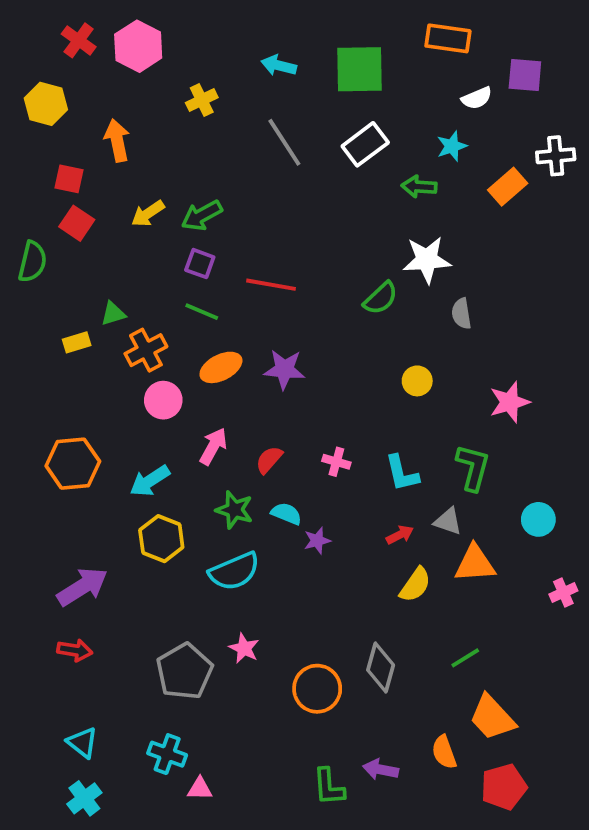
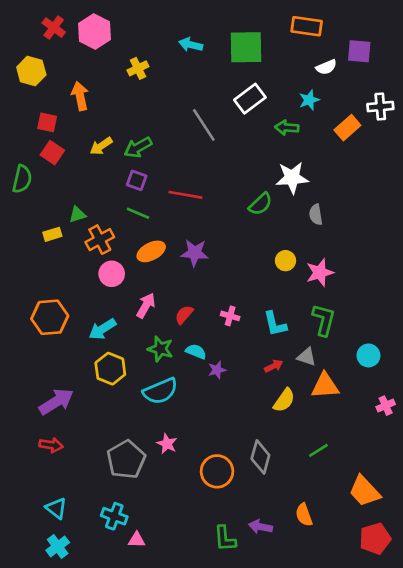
gray line: (284, 142) -> (204, 125), moved
pink star: (510, 402) -> (320, 273), moved
orange trapezoid: (492, 718) -> (365, 491), moved
red pentagon: (504, 787) -> (375, 539), moved

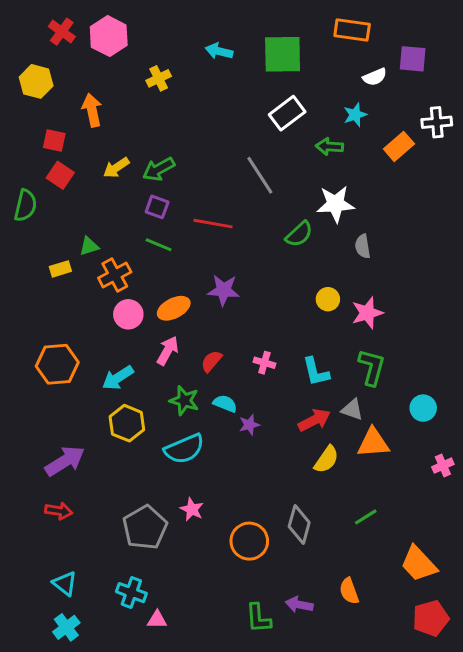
gray line: (204, 125) -> (260, 175), moved
orange ellipse: (151, 251) -> (174, 308), moved
red arrow: (274, 366) -> (314, 420), size x1.5

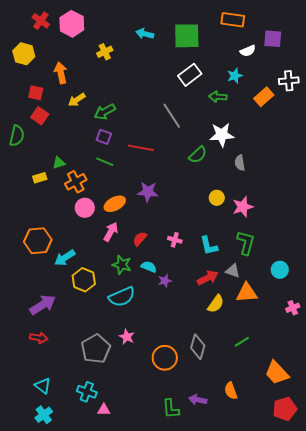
yellow arrow: (116, 168) -> (77, 100), moved
cyan arrow: (118, 378) -> (65, 258), moved

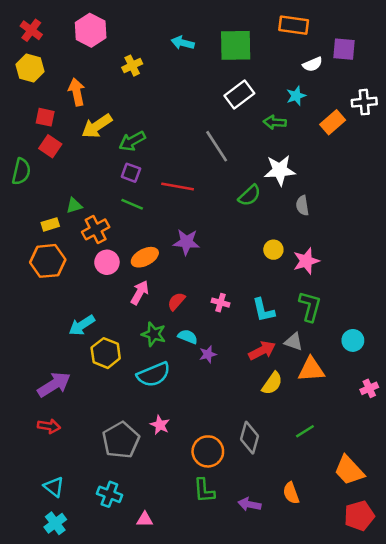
red cross: (41, 21) -> (31, 30), moved
yellow arrow: (77, 100) -> (97, 126), size x1.4
orange hexagon: (38, 241) -> (48, 261), moved
green L-shape: (171, 409) -> (204, 491), moved
pink triangle: (104, 410) -> (145, 520), moved

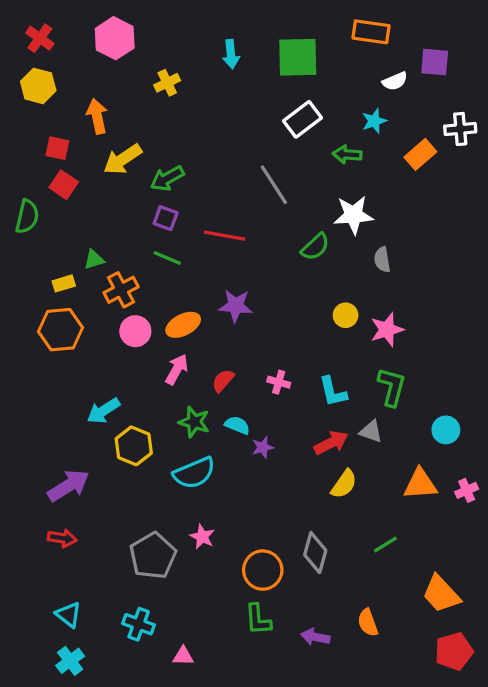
cyan arrow: (183, 43) -> (231, 54), turned -110
orange triangle: (311, 369) -> (420, 484), moved

